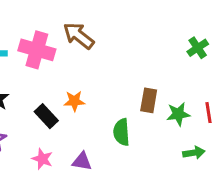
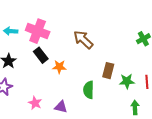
brown arrow: (79, 36) -> (83, 40), moved
black rectangle: (46, 116) -> (41, 55), moved
green arrow: (194, 153) -> (135, 107), turned -88

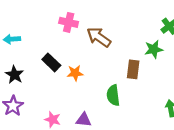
pink cross: (38, 31) -> (69, 22), moved, size x0.7
green star: (127, 81) -> (154, 49), moved

